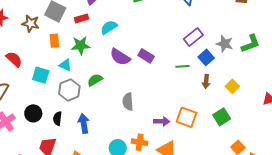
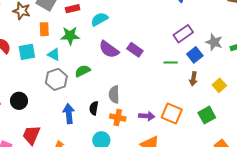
cyan square: (41, 75) -> (27, 52), moved, turned -30
black semicircle: (57, 118) -> (94, 108), moved
orange cross: (140, 142) -> (118, 118), moved

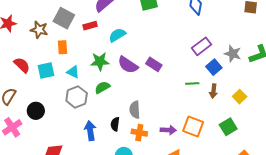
green star: (70, 36) -> (100, 61), moved
green line: (171, 62) -> (192, 84), moved
black circle: (19, 101) -> (36, 111), moved

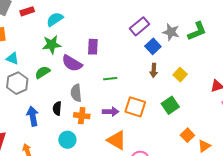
green star: (100, 61) -> (52, 45), moved
purple rectangle: (154, 64) -> (93, 47), turned 63
purple semicircle: (128, 65) -> (72, 63), moved
green line: (192, 84) -> (110, 79), moved

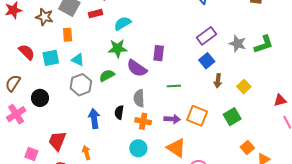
blue square: (153, 46) -> (207, 61), moved
cyan circle: (67, 140) -> (138, 148), moved

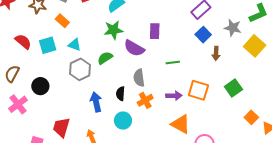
orange rectangle: (68, 35) -> (62, 21), turned -40
gray star: (238, 44) -> (233, 28), moved
yellow square: (244, 87) -> (255, 46), moved, size x1.5
orange cross: (143, 121) -> (145, 100), turned -35
cyan circle: (138, 148) -> (123, 121), moved

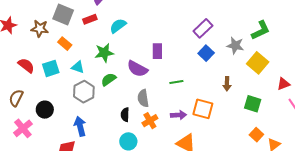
green star: (113, 30) -> (104, 53), moved
brown arrow: (216, 53) -> (227, 84), moved
green square: (233, 88) -> (253, 104), moved, turned -36
blue arrow: (96, 102) -> (80, 126), moved

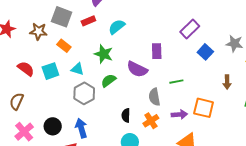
purple rectangle: (203, 28) -> (190, 29), moved
green star: (104, 53) -> (104, 54), turned 30
gray semicircle: (143, 98) -> (154, 97), moved
black circle: (45, 110) -> (53, 126), moved

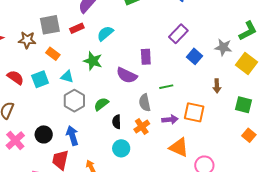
gray square: (62, 17) -> (50, 25), turned -30
green semicircle: (109, 81) -> (101, 104), moved

